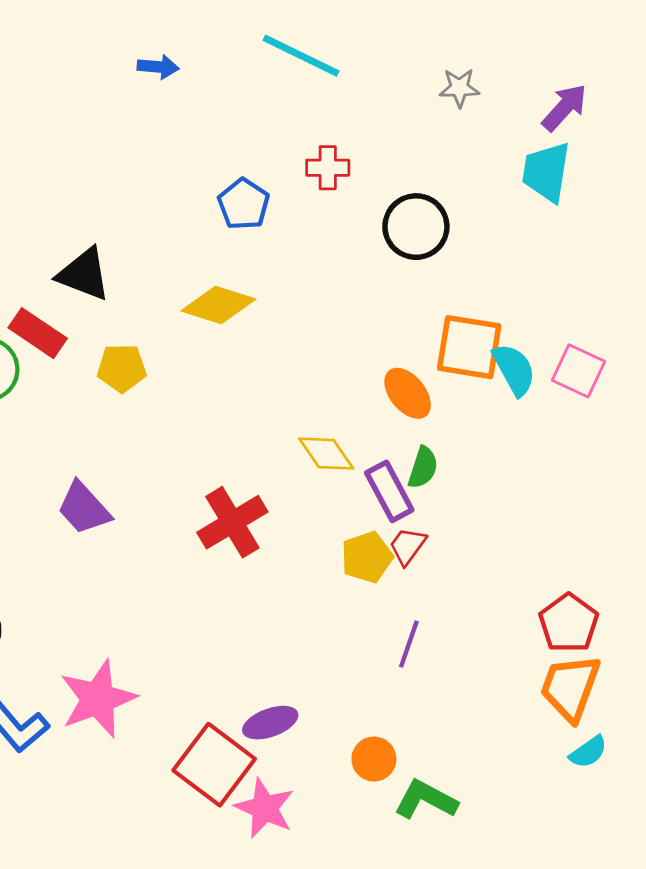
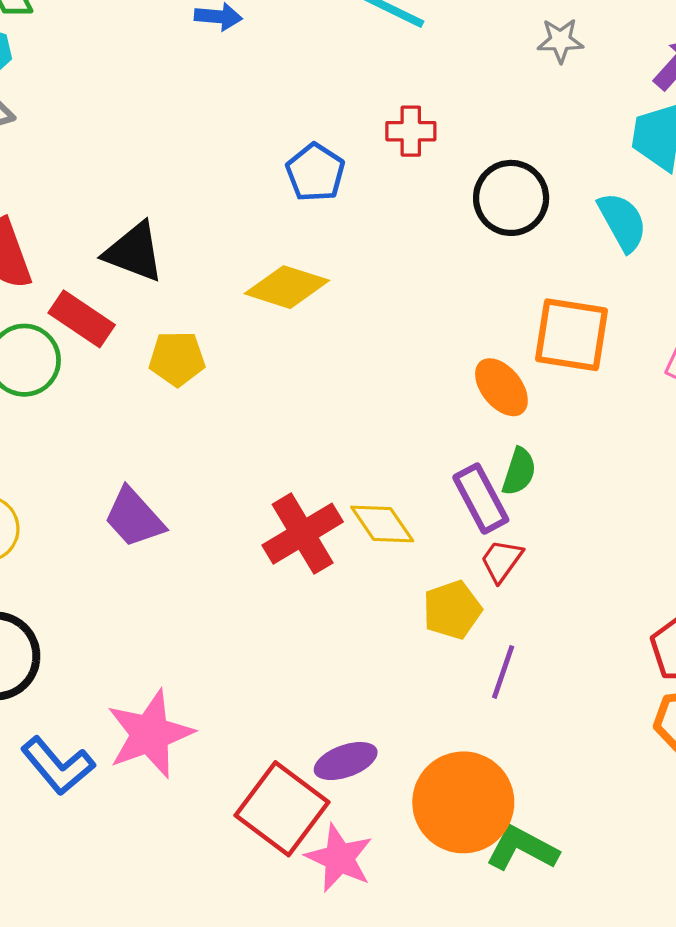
cyan semicircle: (514, 369) -> (622, 222), moved
yellow diamond: (326, 454) -> (382, 524), moved
yellow pentagon: (367, 557) -> (452, 610), moved
orange circle: (374, 759) -> (463, 802), size x2.0

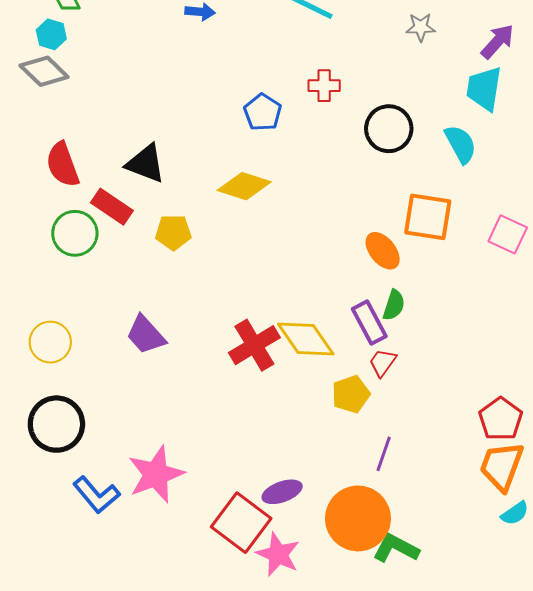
yellow diamond: (382, 524) -> (306, 339), size x1.4
purple line: (503, 672) -> (384, 454), moved

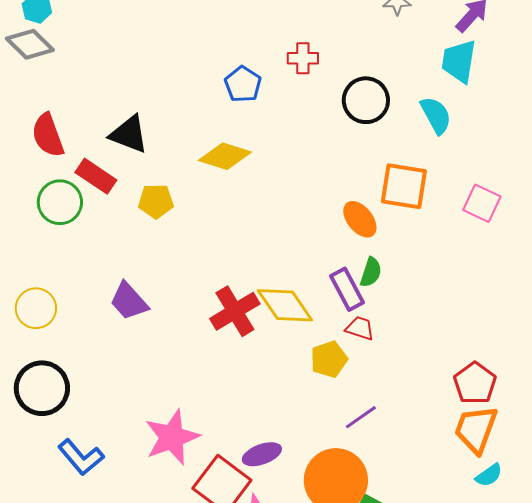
red trapezoid: (383, 363) -> (360, 328), turned 72
purple line: (384, 454) -> (361, 417), turned 36
pink star: (156, 474) -> (172, 437), moved

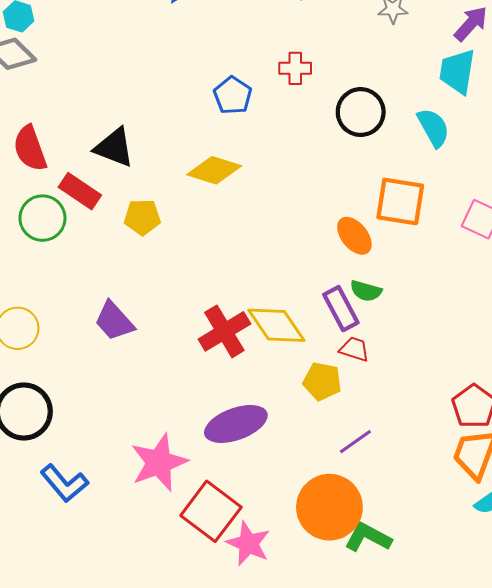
green semicircle: (371, 272) -> (366, 291), turned 88
yellow pentagon: (329, 359) -> (322, 381), turned 30
purple ellipse: (262, 454) -> (236, 424), moved, size x1.5

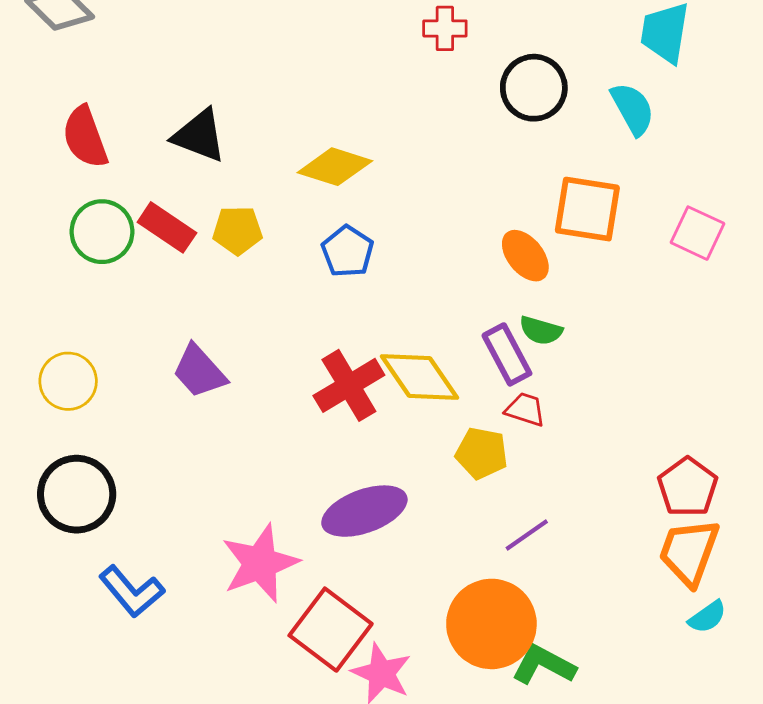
blue pentagon: (233, 95) -> (348, 251), moved
red rectangle: (80, 191) -> (167, 227), moved

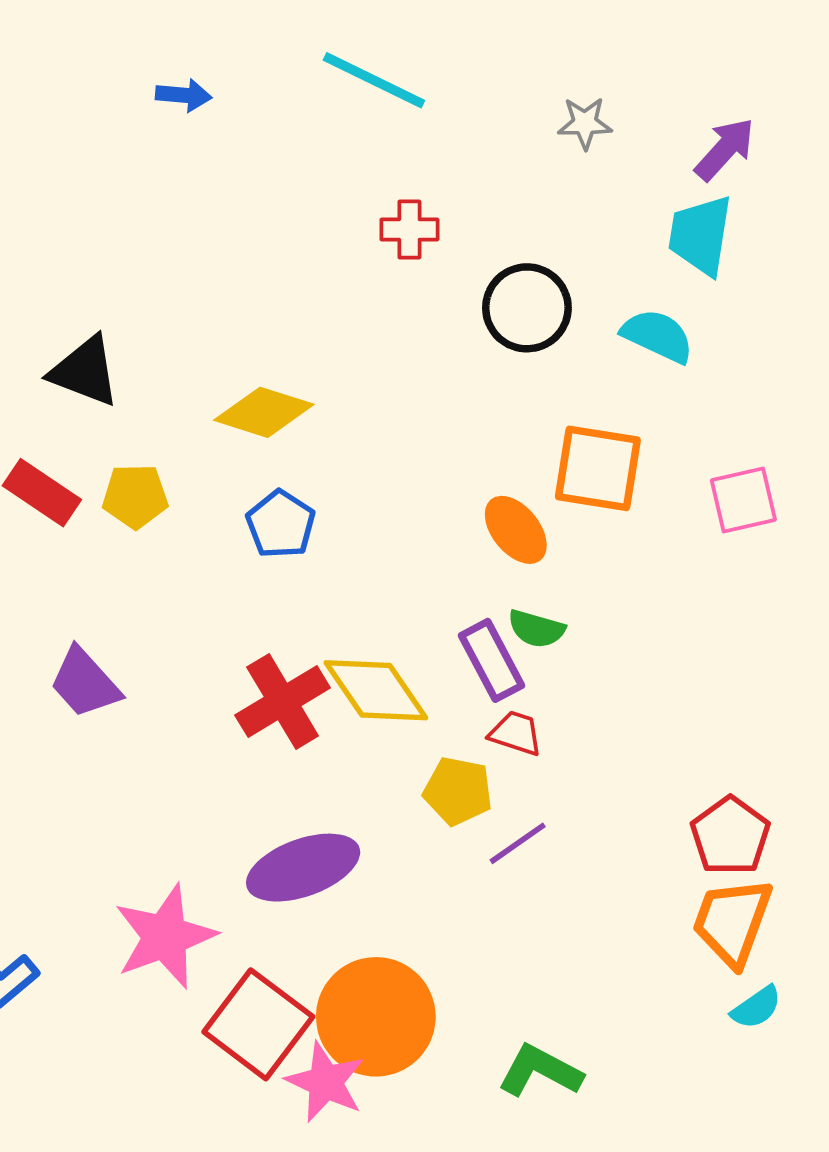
cyan semicircle: (633, 109) -> (658, 336), turned -36
pink square: (697, 233) -> (743, 500), turned -38
purple line: (527, 535) -> (518, 843), moved
orange circle: (491, 624) -> (376, 1017), moved

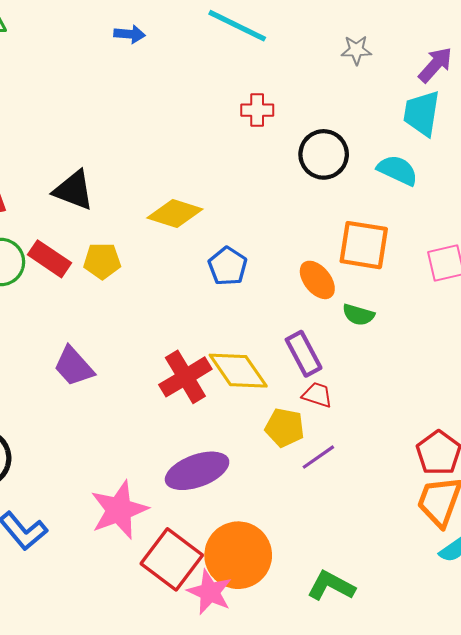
blue pentagon: (281, 524) -> (228, 266), moved
green semicircle: (536, 629) -> (358, 315), moved

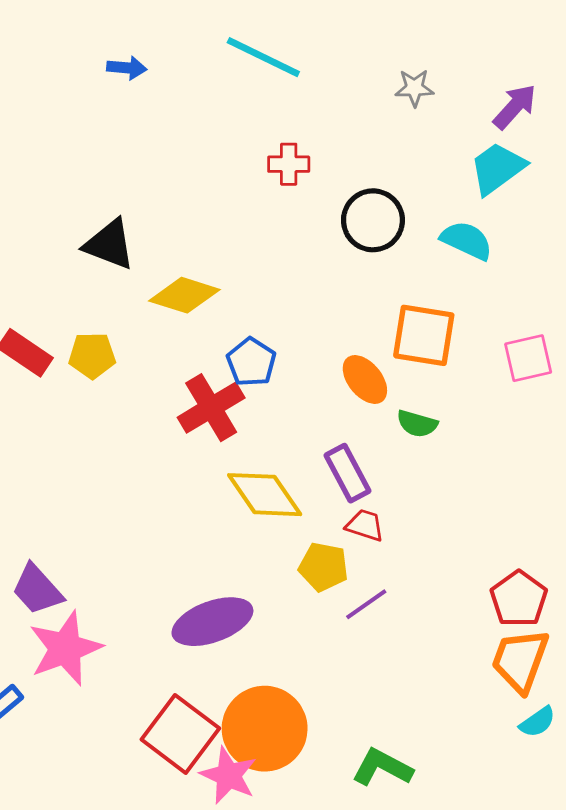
cyan trapezoid: (422, 113) -> (497, 168), turned 45
black triangle: (74, 190) -> (109, 244), moved
purple trapezoid: (74, 366) -> (37, 590), moved
red cross: (185, 377) -> (211, 408), moved
pink star: (119, 510) -> (65, 648), moved

